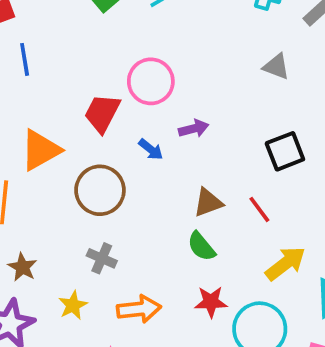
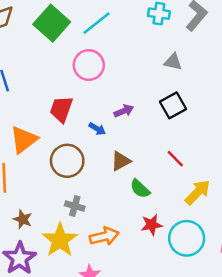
pink circle: (151, 81) -> (89, 65), moved
black square: (285, 151) -> (173, 105), moved
brown triangle: (208, 202) -> (121, 161), moved
yellow star: (73, 305) -> (60, 240), size x1.8

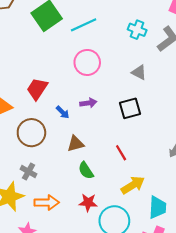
pink circle: (89, 65) -> (87, 62), moved

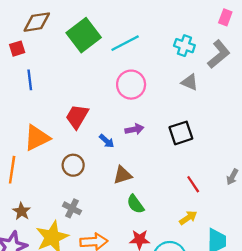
gray triangle: (139, 72) -> (190, 82), moved
brown circle: (31, 133) -> (73, 165), size x0.7
red line: (121, 153) -> (193, 184), moved
yellow arrow: (133, 185) -> (188, 218), size x0.7

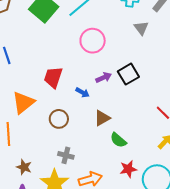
gray triangle: (190, 82) -> (141, 28), turned 42
black square: (181, 133) -> (128, 74), moved

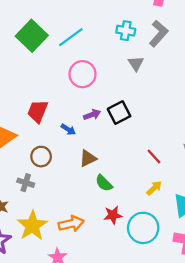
gray cross: (66, 155) -> (26, 183), moved

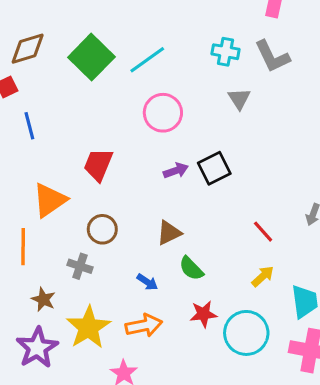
gray L-shape: (159, 34) -> (272, 56), turned 112
blue arrow: (68, 129) -> (147, 282), moved

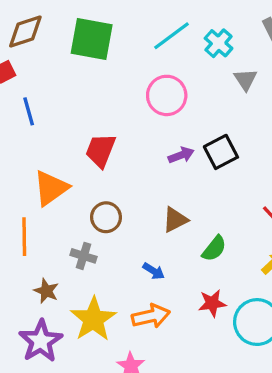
cyan cross: (225, 52) -> (219, 43), moved, turned 32
green square: (91, 57) -> (92, 39), turned -33
cyan line: (147, 60) -> (171, 36), moved
green semicircle: (191, 268) -> (214, 249), moved, turned -96

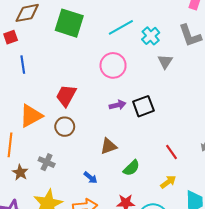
brown circle: (106, 217) -> (65, 127), moved
brown star: (46, 291) -> (20, 172), moved

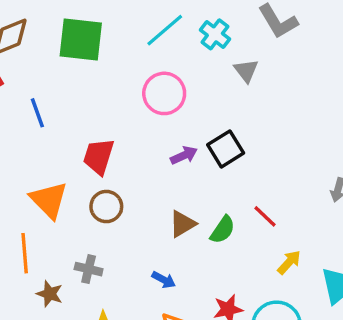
blue line: (23, 65) -> (37, 113), moved
orange triangle: (31, 116) -> (49, 200), turned -35
red line: (172, 152) -> (265, 216), moved
green semicircle: (131, 168) -> (223, 230), moved

